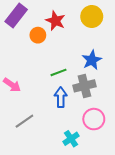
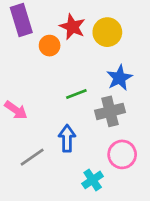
purple rectangle: (16, 15) -> (21, 20), turned -55
yellow circle: (92, 17) -> (107, 32), moved
blue arrow: (61, 97) -> (67, 138), moved

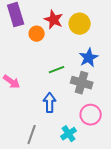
gray cross: (110, 111) -> (82, 83), turned 30
gray line: (32, 157) -> (32, 135), moved, turned -36

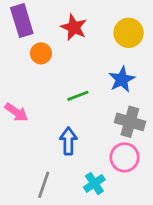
yellow circle: (80, 24) -> (129, 33), moved
orange circle: (37, 34) -> (41, 53), moved
gray cross: (82, 83) -> (130, 122), moved

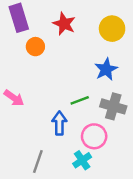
green line: (78, 96) -> (80, 100), moved
pink circle: (124, 157) -> (94, 136), moved

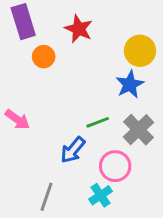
yellow circle: (112, 29) -> (140, 51), moved
gray cross: (113, 106) -> (139, 130), turned 30
blue arrow: (59, 123) -> (73, 150), turned -140

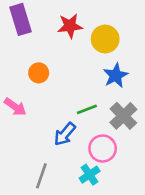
red star: (79, 29) -> (70, 26), turned -30
yellow circle: (140, 51) -> (105, 39), moved
orange circle: (44, 57) -> (39, 73), moved

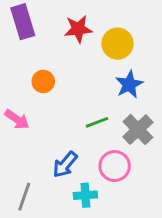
blue arrow: (65, 134) -> (65, 165), moved
cyan cross: (90, 175) -> (85, 195), moved, turned 30
gray line: (41, 176) -> (24, 197), moved

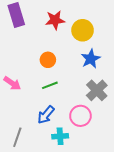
orange circle: (43, 81) -> (48, 60), moved
green line: (97, 122) -> (50, 85), moved

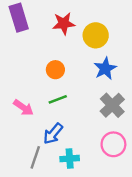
pink arrow: (12, 83) -> (23, 108), moved
pink circle: (80, 116) -> (113, 144), moved
gray line: (17, 137) -> (35, 157), moved

